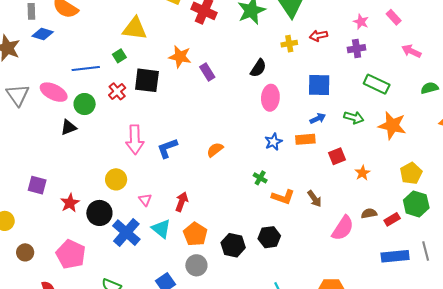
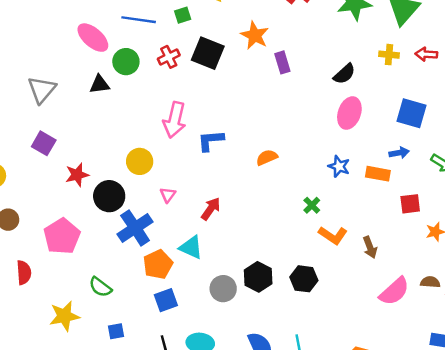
gray triangle: (18, 95) -> (42, 90), moved
blue star: (273, 142) -> (339, 166), turned 30
cyan triangle: (161, 229) -> (191, 247), moved, turned -30
orange pentagon: (195, 234) -> (158, 264), moved
gray circle: (196, 265) -> (223, 289), moved

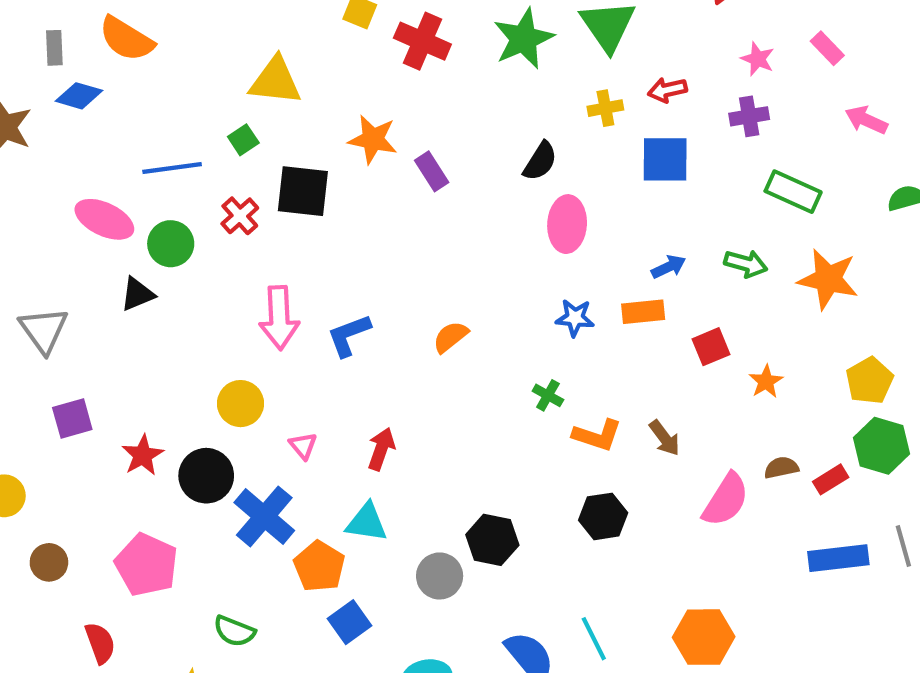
blue square: (411, 113) -> (665, 159), moved
purple square: (44, 143) -> (72, 418), turned -30
black hexagon: (304, 279) -> (603, 516), moved

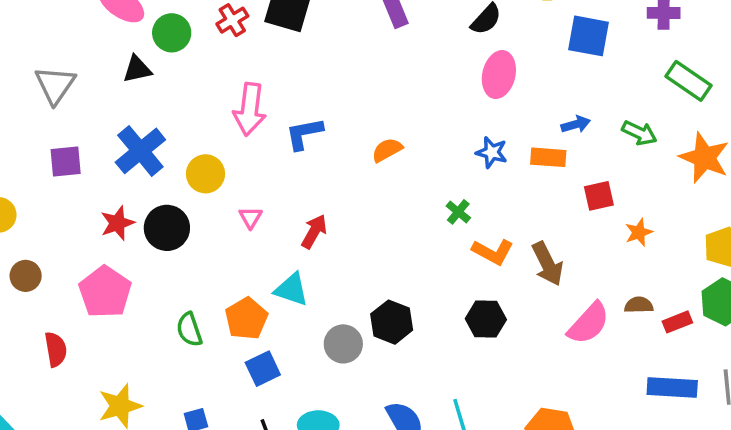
brown arrow: (665, 438) -> (547, 264), size x1.4
red star: (143, 455) -> (117, 223), moved
blue cross: (264, 516) -> (140, 151), moved
green semicircle: (234, 631) -> (189, 330), moved, turned 40

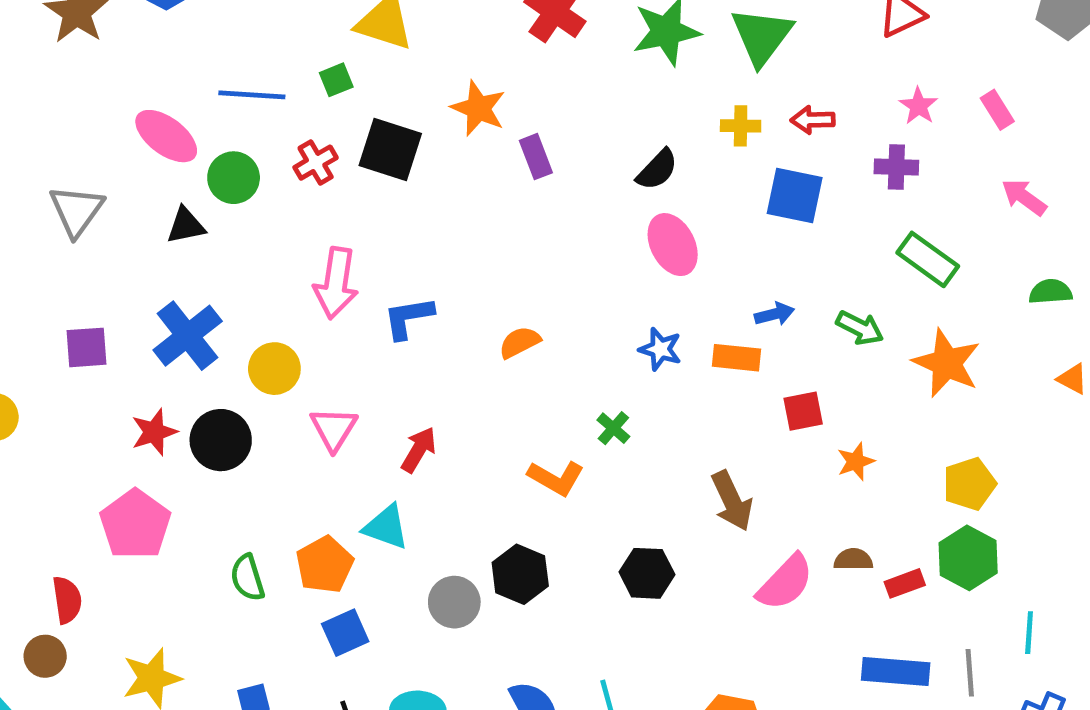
pink ellipse: (499, 75) -> (673, 245), turned -42
gray triangle: (55, 85) -> (76, 211), moved
pink triangle: (251, 217) -> (334, 429), size x1.5
orange L-shape: (493, 252) -> (556, 478), moved
brown circle: (26, 276) -> (45, 656), moved

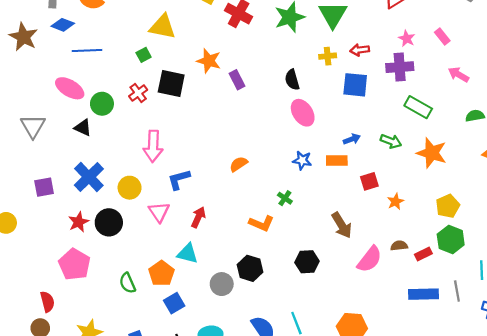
blue line: (252, 95) -> (87, 50), moved
purple cross: (896, 167) -> (400, 67), size x1.4
black semicircle: (657, 170) -> (292, 80), turned 126
black triangle: (186, 226) -> (83, 128), turned 42
blue L-shape: (408, 318) -> (179, 179), moved

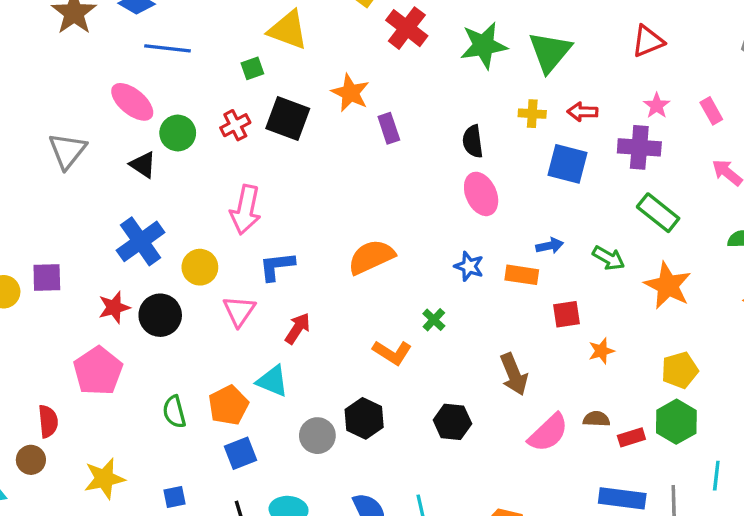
orange semicircle: (239, 164) -> (371, 257), size x1.6
purple square: (44, 187) -> (47, 277), moved

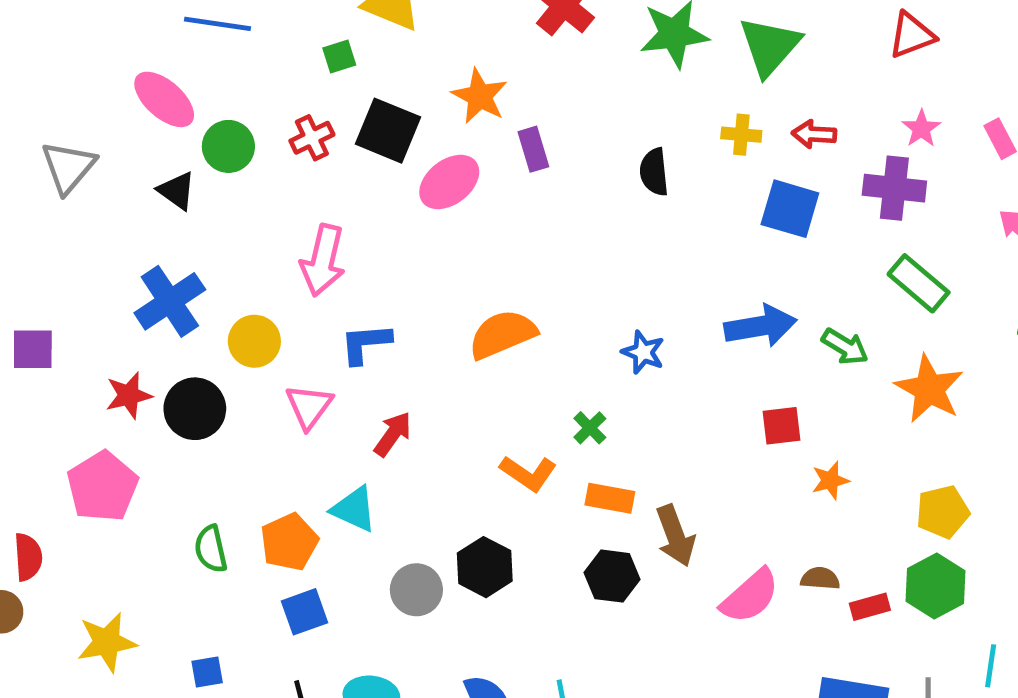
pink ellipse: (481, 194) -> (449, 182), moved, turned 75
blue arrow: (550, 246) -> (760, 326), size x1.8
orange rectangle: (522, 275) -> (610, 498), moved
brown arrow: (514, 374) -> (675, 536), moved

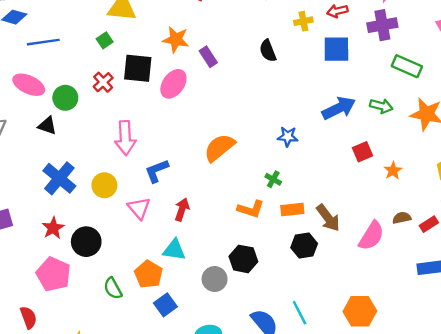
black circle: (195, 409) -> (86, 242), moved

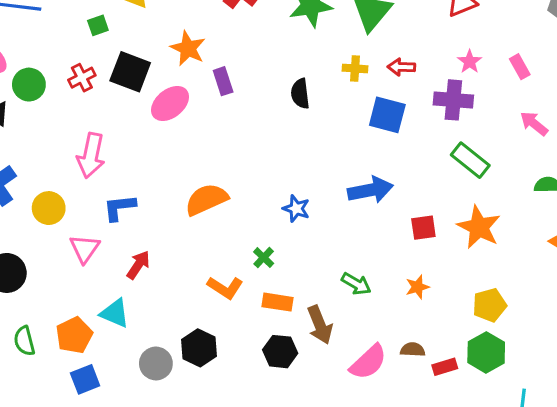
green arrow: (381, 106) -> (356, 284), moved
red square: (363, 152) -> (423, 228), moved

